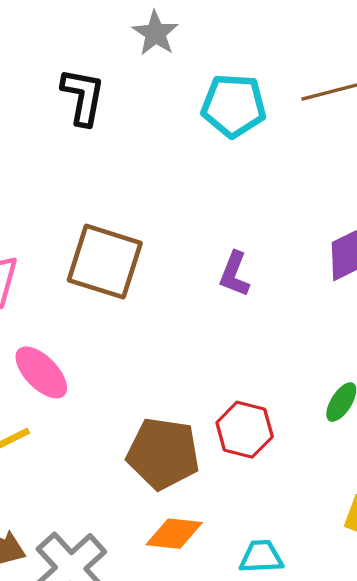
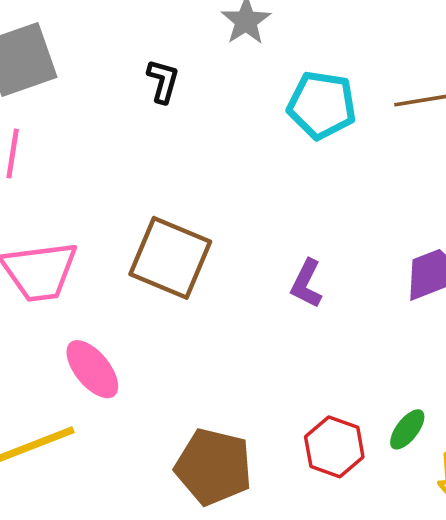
black L-shape: (83, 97) -> (163, 81), size x0.7
red hexagon: (245, 430) -> (334, 447), moved

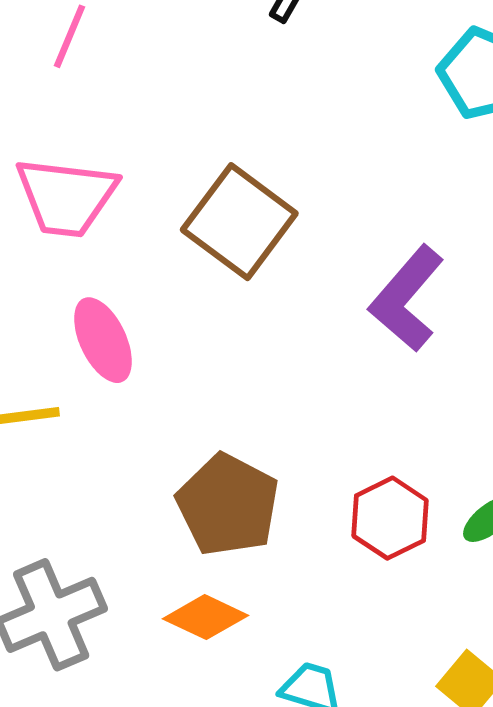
purple L-shape: (306, 284) -> (407, 299), size x1.6

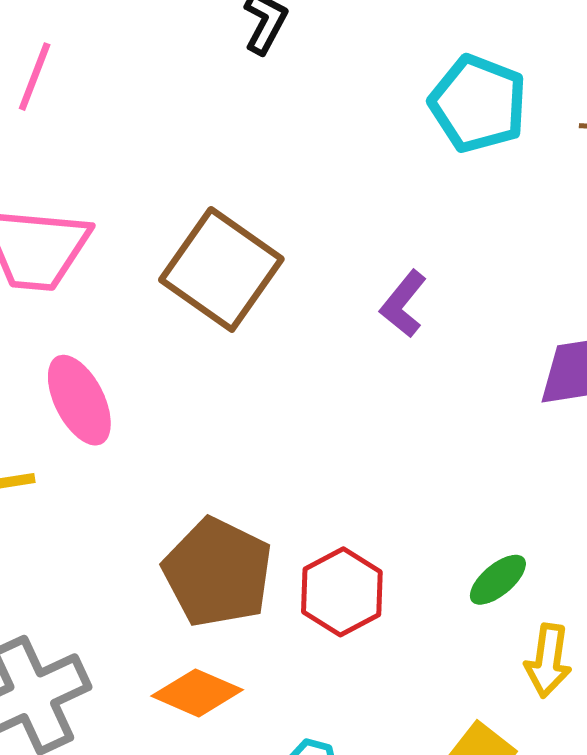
purple L-shape: (407, 299) -> (403, 304), moved, size x0.6
red hexagon: (390, 518) -> (342, 592), moved

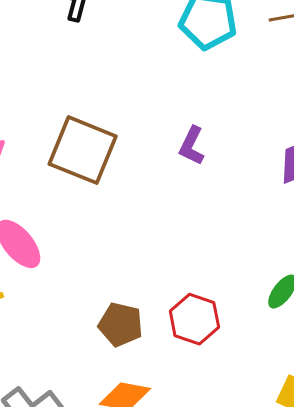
brown pentagon: (218, 572) -> (121, 324), size x0.7

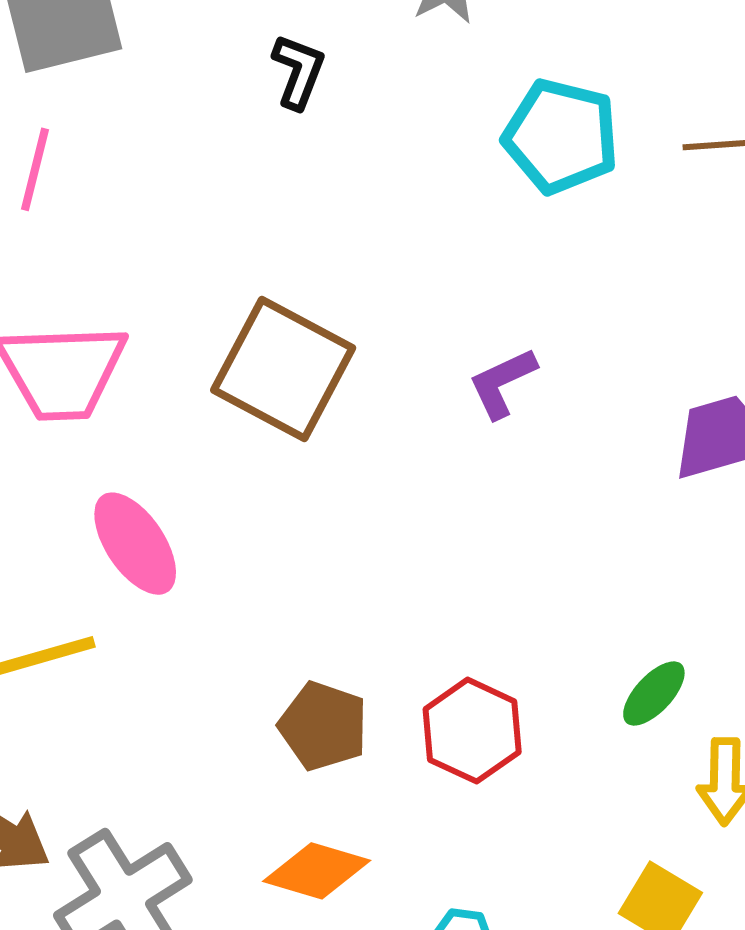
purple L-shape: (192, 146) -> (502, 383), turned 33

